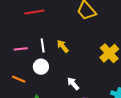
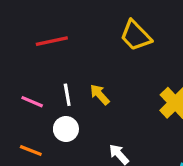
pink line: (21, 49) -> (32, 102), turned 32

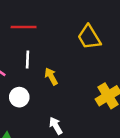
white line: (67, 95) -> (27, 60), moved

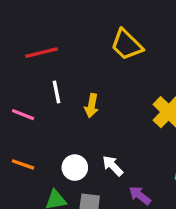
yellow arrow: (51, 76) -> (92, 106), turned -126
white circle: (19, 97) -> (75, 168), moved

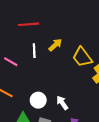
yellow trapezoid: (127, 45) -> (82, 57), moved
yellow arrow: (92, 106) -> (55, 45), moved, turned -152

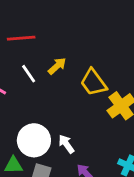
white line: (34, 51) -> (29, 74), turned -32
white circle: (38, 100) -> (34, 140), size x1.5

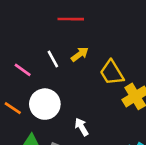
red line: (21, 38) -> (71, 19), moved
white circle: (34, 140) -> (45, 104), moved

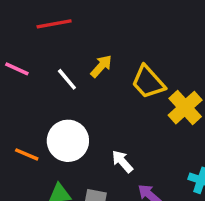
red line: (71, 19) -> (54, 24), moved
pink line: (23, 70) -> (17, 69), moved

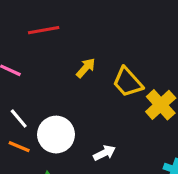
white line: (67, 79) -> (19, 118), moved
white arrow: (122, 161) -> (104, 153), turned 105

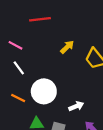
white line: (19, 118) -> (19, 68), moved

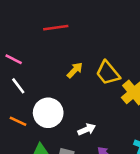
red line: (40, 19) -> (56, 28), moved
yellow arrow: (67, 47) -> (75, 70), moved

